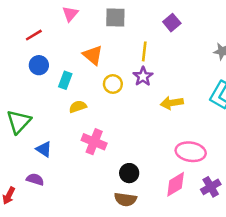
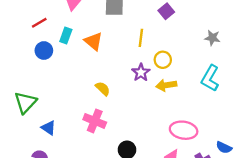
purple star: (143, 76) -> (141, 72), moved
cyan rectangle: (65, 80) -> (66, 36), moved
yellow circle: (113, 84) -> (163, 60), moved
yellow semicircle: (78, 107) -> (103, 89), moved, turned 63

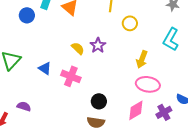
purple star: (141, 72) -> (98, 45), moved
yellow arrow: (166, 85) -> (142, 59), moved, turned -60
blue triangle: (48, 128) -> (45, 68), moved

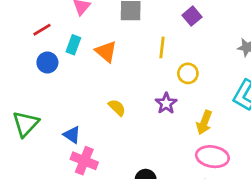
purple star: (98, 45) -> (166, 103), moved
pink cross: (71, 76) -> (84, 161), moved

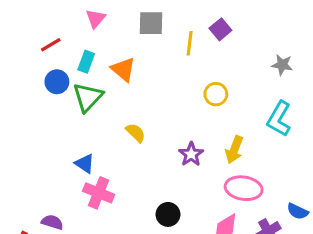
yellow line: (162, 47) -> (190, 43), moved
purple star: (166, 103) -> (191, 154), moved
green triangle: (26, 124) -> (88, 97), moved

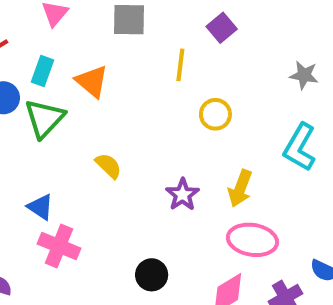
yellow line: (190, 43) -> (180, 65), moved

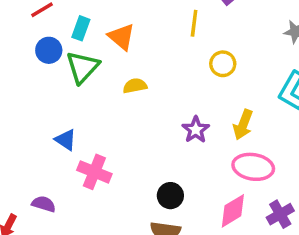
yellow semicircle: (108, 166) -> (135, 86), moved, turned -55
blue triangle: (40, 207) -> (66, 140), moved

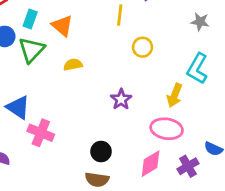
yellow arrow: (243, 125) -> (175, 95), moved
blue triangle: (66, 140) -> (18, 107), size x1.4

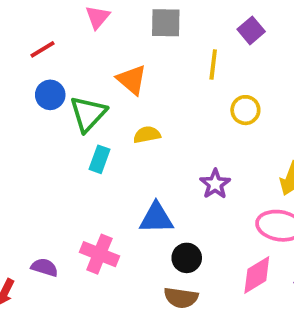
cyan rectangle: (30, 19) -> (99, 159), moved
blue triangle: (18, 107) -> (156, 218), moved, turned -35
pink cross: (41, 133) -> (99, 254), moved

